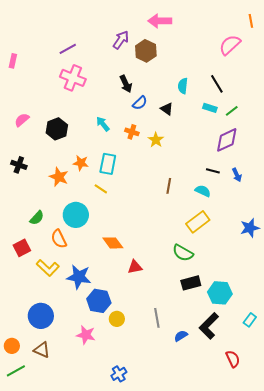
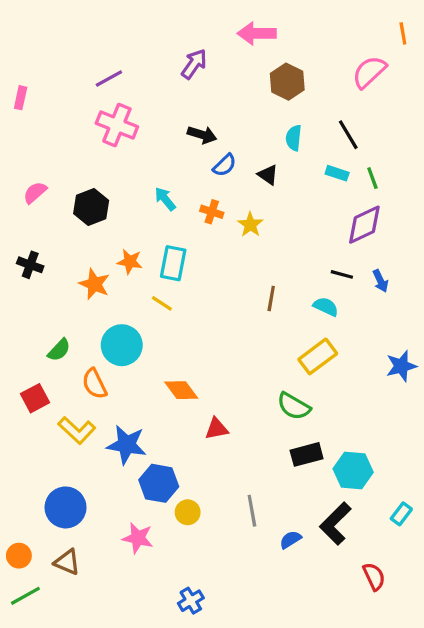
brown hexagon: (146, 51) -> (287, 82), moved
black arrow: (126, 84) -> (202, 135), turned -48
green line: (232, 111) -> (372, 178), turned -72

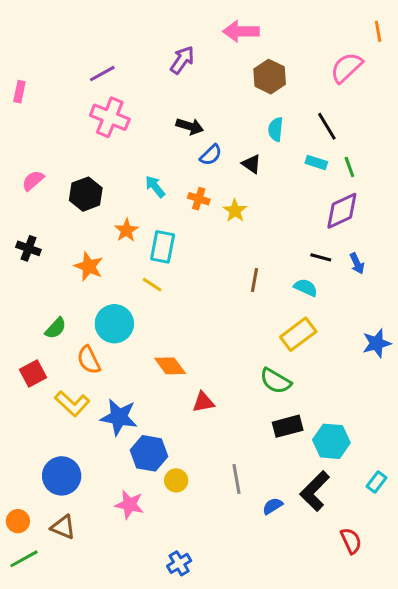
orange star: (130, 262) -> (126, 230), moved, turned 30

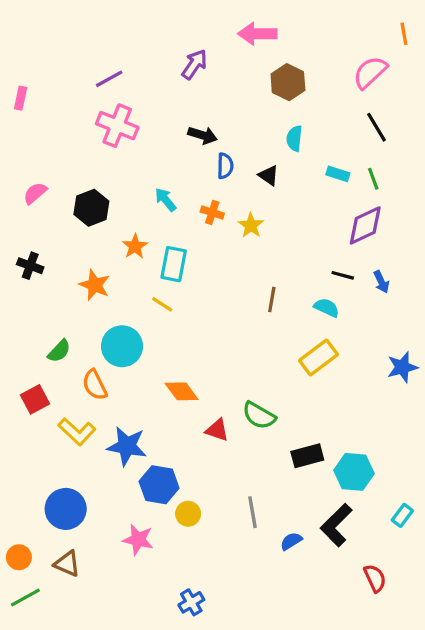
black line: (327, 126) -> (377, 127), moved
blue semicircle: (211, 155) -> (225, 166), turned -45
green semicircle: (276, 381) -> (259, 415), moved
red triangle: (203, 402) -> (217, 430), turned 30

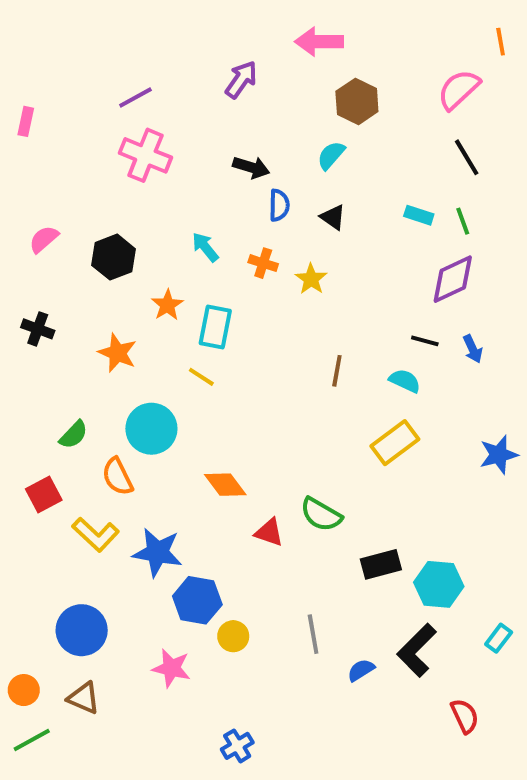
cyan semicircle: (294, 138) -> (331, 155), moved, turned 35

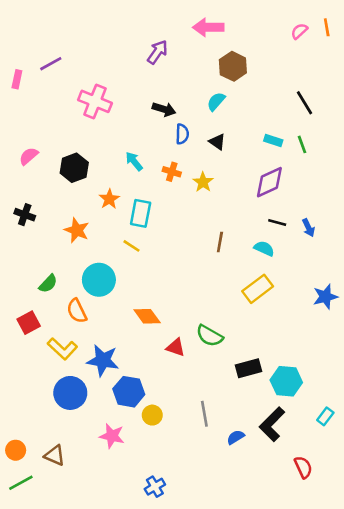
pink semicircle: (459, 90) -> (299, 31), moved, size x0.6
purple line: (135, 97) -> (51, 64), moved
purple diamond: (453, 279) -> (269, 182), moved
blue circle: (82, 630) -> (70, 393), moved

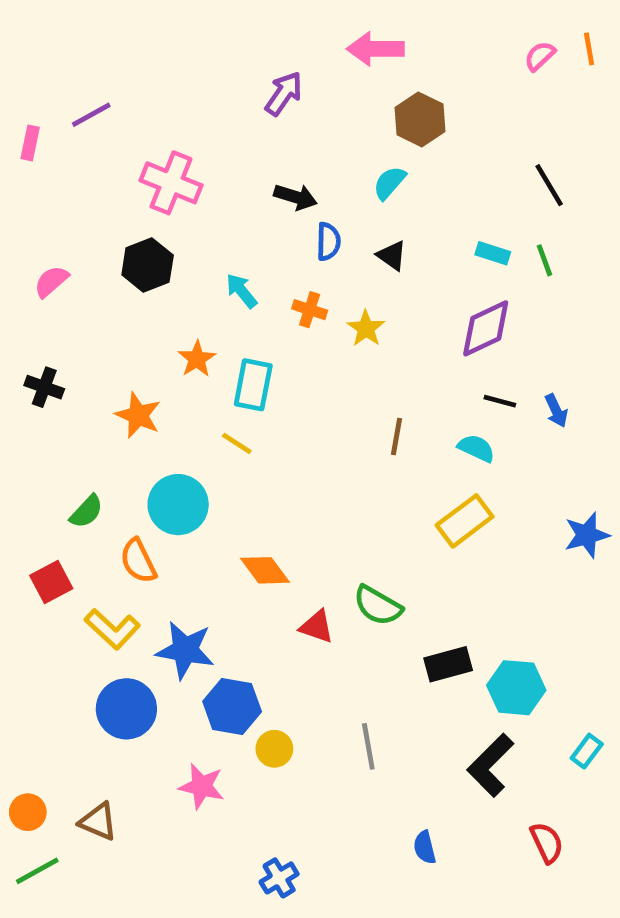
black hexagon: (74, 168) -> (148, 265), moved
blue semicircle: (236, 437) -> (425, 847), moved, turned -72

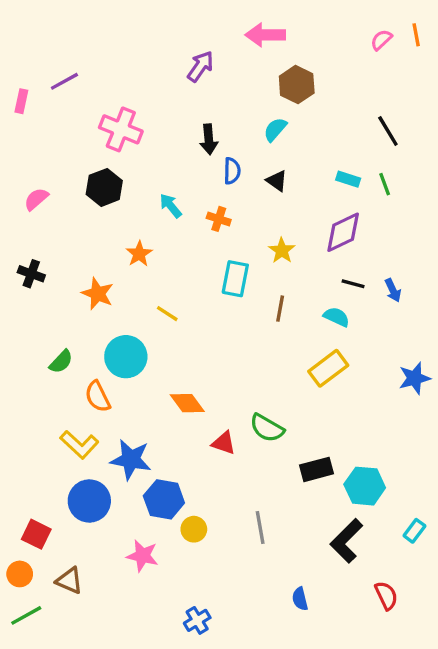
black arrow: (296, 197) -> (209, 139), turned 68
yellow star: (366, 328) -> (282, 250), moved
cyan rectangle: (253, 385) -> (235, 279), moved
red square: (51, 582) -> (36, 534), moved, turned -36

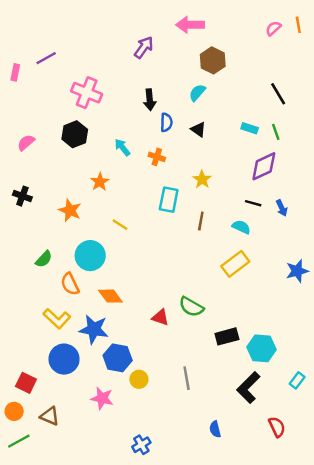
purple diamond: (343, 232) -> (264, 166), moved
orange diamond: (187, 403) -> (110, 296), moved

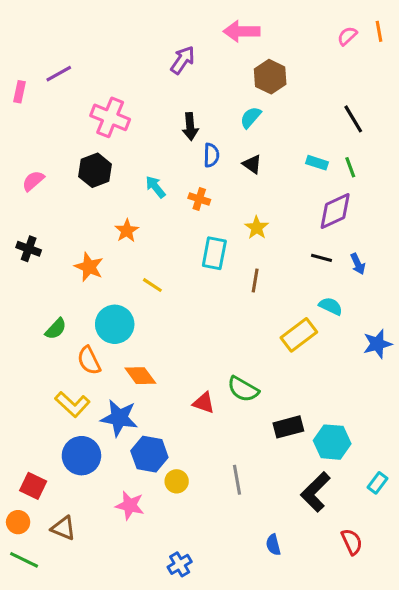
cyan semicircle: (241, 227) -> (331, 306), moved
green line: (19, 441) -> (24, 560), turned 55

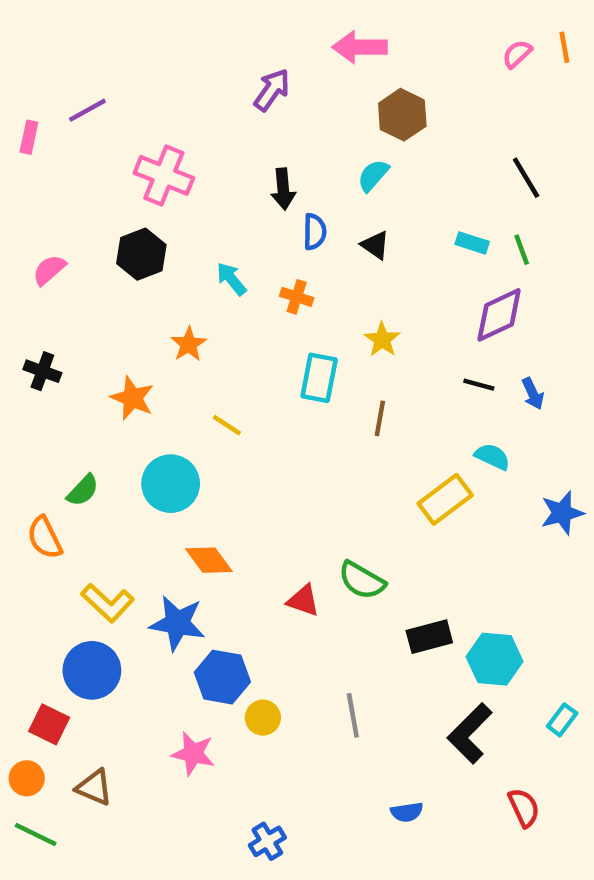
orange semicircle: (89, 361) -> (45, 538), moved
blue circle: (81, 456) -> (92, 670), moved
blue semicircle: (273, 545) -> (407, 812), turned -85

